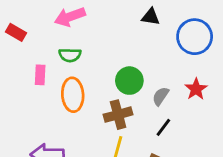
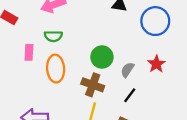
brown cross: (118, 115) -> (93, 85), turned 35

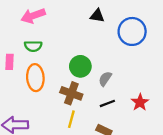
red star: (156, 64) -> (140, 102), moved
black line: (130, 95) -> (107, 103), turned 32

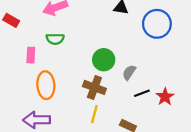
orange ellipse: (35, 78) -> (46, 85), moved
black line: (107, 103) -> (142, 93), moved

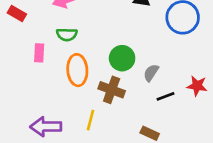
orange ellipse: (46, 85) -> (77, 70), moved
red star: (165, 97) -> (197, 86), moved, turned -30
yellow line: (94, 114) -> (90, 120), moved

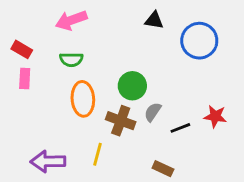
red rectangle: (17, 13) -> (22, 49), moved
pink rectangle: (39, 53) -> (25, 78), moved
gray semicircle: (151, 73) -> (153, 112), moved

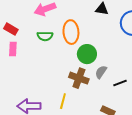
orange ellipse: (83, 99) -> (71, 32), moved

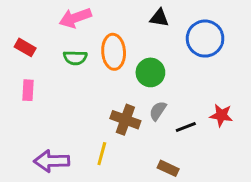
pink rectangle: (13, 49) -> (28, 90), moved
green circle: (87, 54) -> (150, 72), moved

